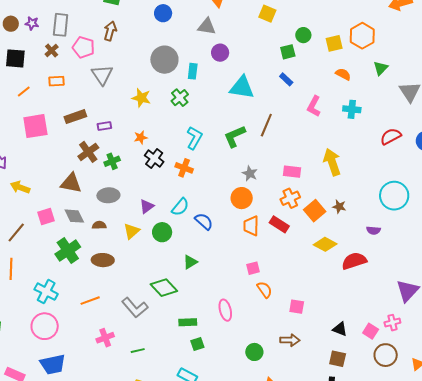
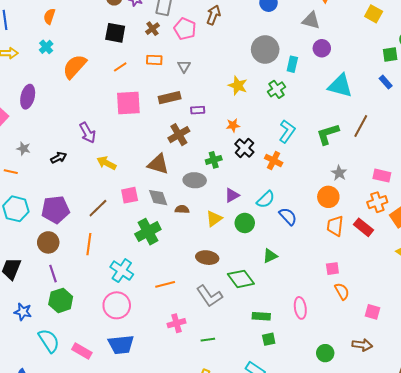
gray triangle: (102, 75) -> (184, 66), moved, size x0.6
green cross: (112, 161) -> (214, 160), moved
brown ellipse: (103, 260) -> (207, 258), moved

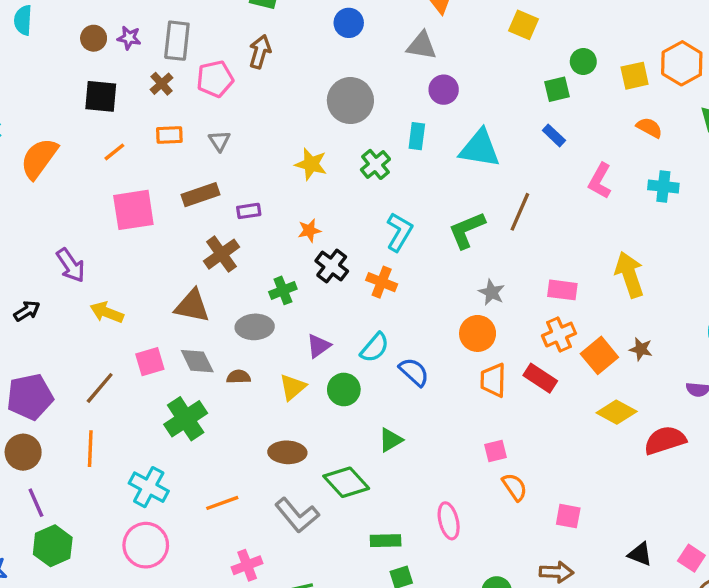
pink pentagon: (185, 29) -> (215, 79), turned -30
cyan rectangle: (292, 64) -> (417, 136), moved

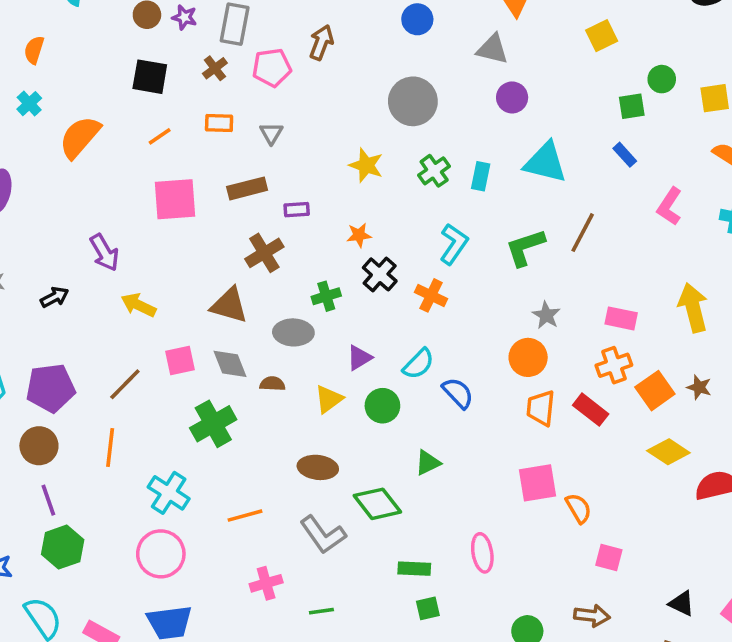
yellow square: (523, 25) -> (602, 36), turned 36
cyan rectangle: (417, 136) -> (481, 176), moved
pink square: (496, 451) -> (538, 483), size x1.6
orange semicircle: (515, 487) -> (579, 508), moved

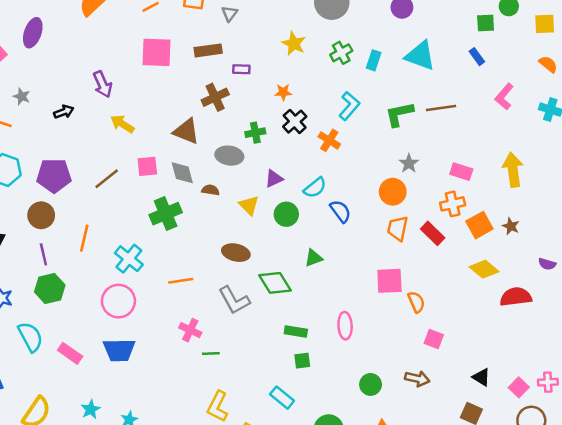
brown line: (583, 233) -> (441, 108), turned 48
yellow triangle: (329, 399) -> (249, 205), turned -45
orange line: (110, 448) -> (84, 238), moved
pink cross: (266, 583) -> (190, 330), turned 35
green line: (321, 611) -> (211, 353), moved

